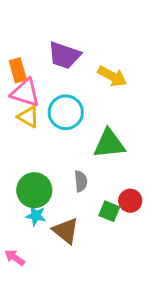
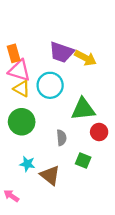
purple trapezoid: (64, 55) -> (61, 52), moved
green circle: (34, 190) -> (22, 122), moved
red circle: (130, 201) -> (99, 132), moved

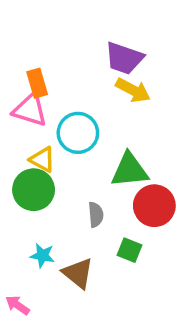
purple trapezoid: (61, 52) -> (124, 58), moved
orange rectangle: (14, 53) -> (37, 83), moved
yellow triangle: (22, 89) -> (42, 160), moved
red circle: (99, 132) -> (154, 206), size x1.5

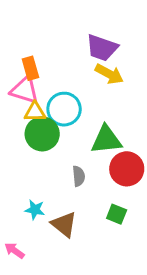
yellow triangle: (42, 160) -> (35, 112), moved, turned -30
green circle: (34, 190) -> (42, 134), moved
green square: (129, 250) -> (117, 214), moved

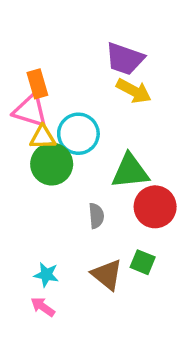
cyan star: (35, 210) -> (46, 275), moved
brown triangle: (64, 224) -> (107, 275), moved
pink arrow: (14, 251) -> (43, 307), moved

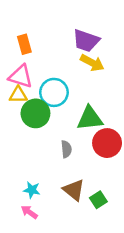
orange rectangle: (37, 84) -> (24, 44), moved
yellow triangle: (43, 137) -> (18, 95), moved
green square: (143, 262) -> (98, 200), moved, turned 35

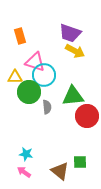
pink triangle: (21, 76) -> (35, 62), moved
gray semicircle: (66, 149) -> (47, 107), moved
brown triangle: (74, 190) -> (60, 171), moved
green square: (98, 200) -> (80, 162), turned 32

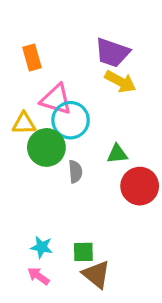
green triangle: (73, 96) -> (117, 154), size x0.6
green square: (80, 162) -> (83, 252), moved

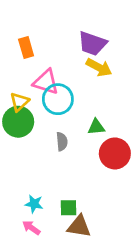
yellow triangle: (24, 123) -> (19, 102), turned -42
green circle: (46, 147) -> (18, 122), moved
brown triangle: (96, 274) -> (79, 226), turned -30

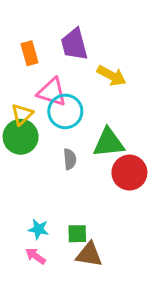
purple trapezoid: (92, 44) -> (74, 44), moved, turned 56
green triangle: (96, 127) -> (109, 143), size x1.6

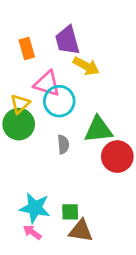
yellow arrow: (112, 76) -> (86, 66), moved
cyan star: (38, 229) -> (35, 208), size x1.6

